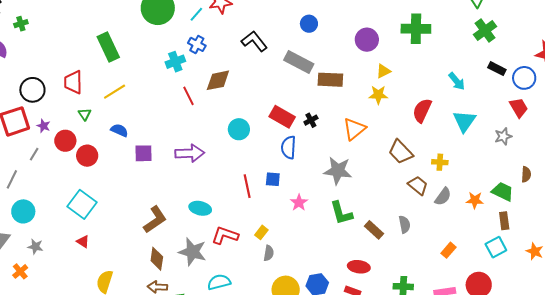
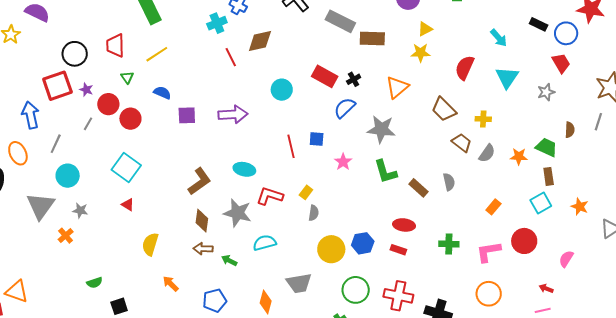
blue semicircle: (289, 147) -> (345, 108), moved, turned 45
gray line: (34, 154) -> (88, 124), moved

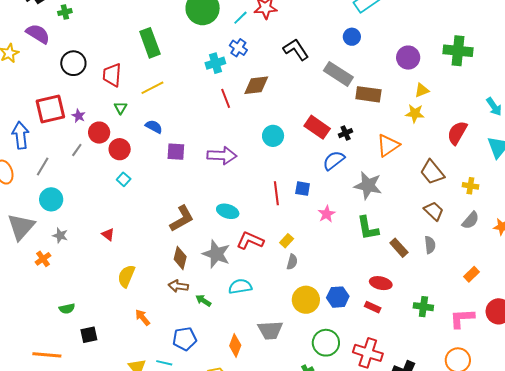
black circle: (75, 54) -> (73, 63), moved
brown trapezoid: (462, 143) -> (434, 211), moved
cyan square: (126, 167) -> (124, 179), moved, size x0.5

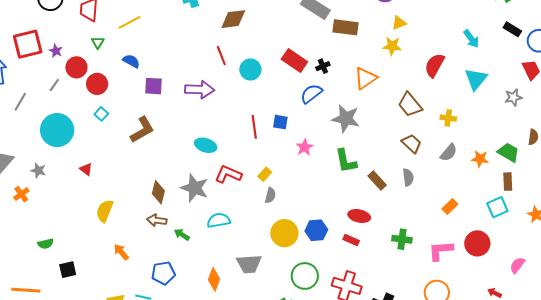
red line: (226, 98) -> (221, 56), moved
cyan circle: (51, 199) -> (57, 130), moved, size x1.4
brown L-shape: (182, 219) -> (142, 130), moved

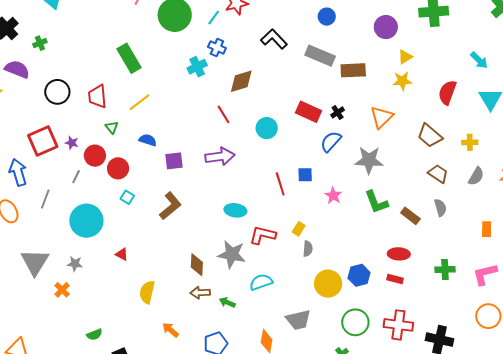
red line: (221, 56) -> (224, 114), moved
orange rectangle: (450, 207) -> (487, 229), turned -35

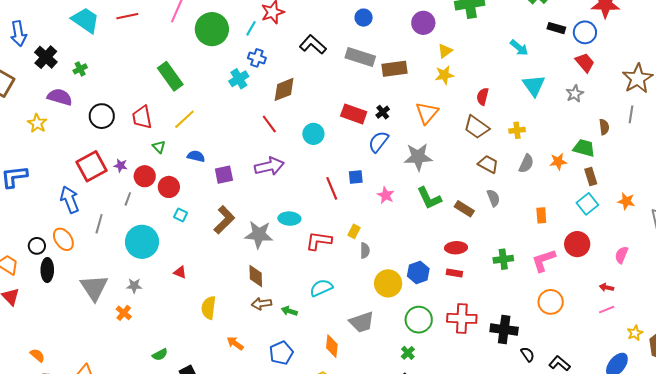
red semicircle: (447, 92) -> (483, 96), moved, size x0.7
gray star: (232, 254) -> (259, 235), moved

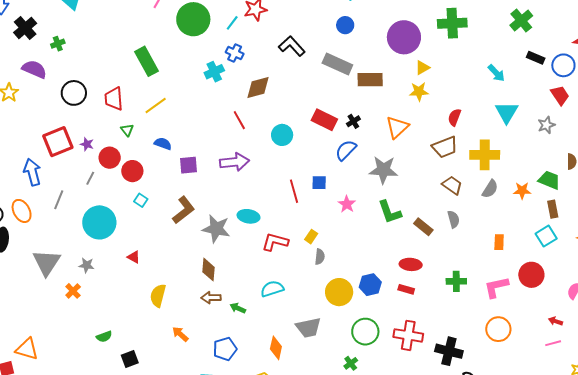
purple circle: (423, 23) -> (404, 37), size x1.4
brown trapezoid: (477, 127) -> (445, 147), turned -64
yellow cross: (517, 130) -> (485, 155), size x1.8

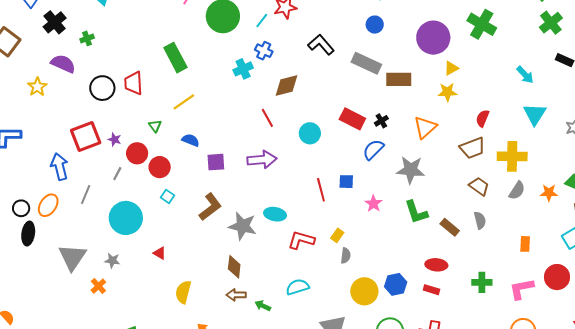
green cross: (452, 23) -> (482, 24), turned 32
red trapezoid: (114, 99) -> (134, 83), moved
orange ellipse: (22, 211) -> (48, 205), turned 60

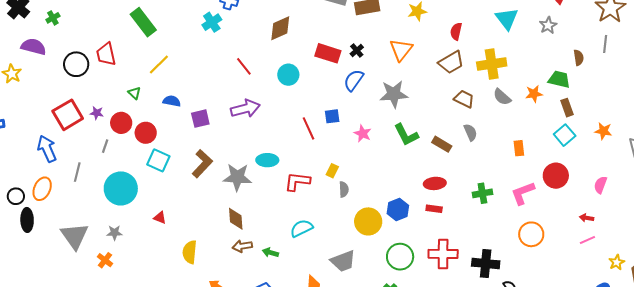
brown diamond: (287, 85) -> (280, 28), moved
gray semicircle: (517, 191) -> (502, 97), turned 108
cyan square: (168, 196) -> (158, 160), size x1.6

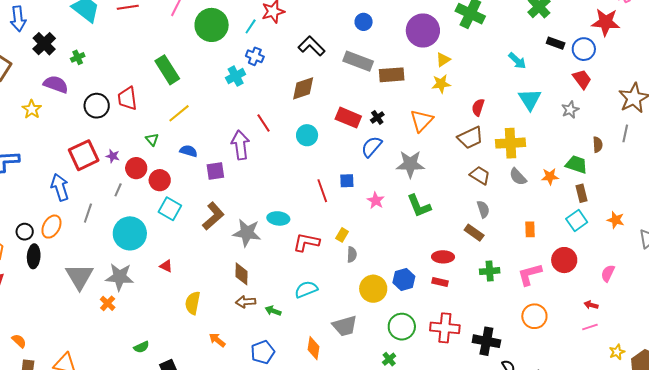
purple arrow: (245, 109) -> (240, 145), moved, turned -88
brown rectangle: (442, 144) -> (474, 233), moved
gray star: (114, 233) -> (120, 277), size x1.8

